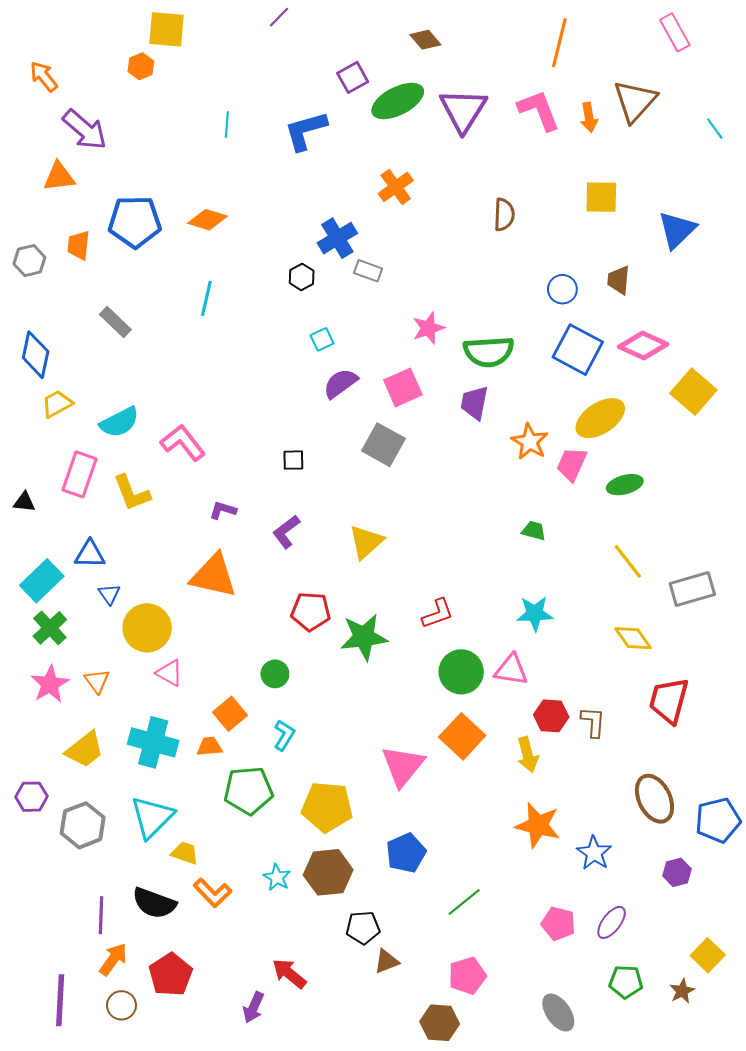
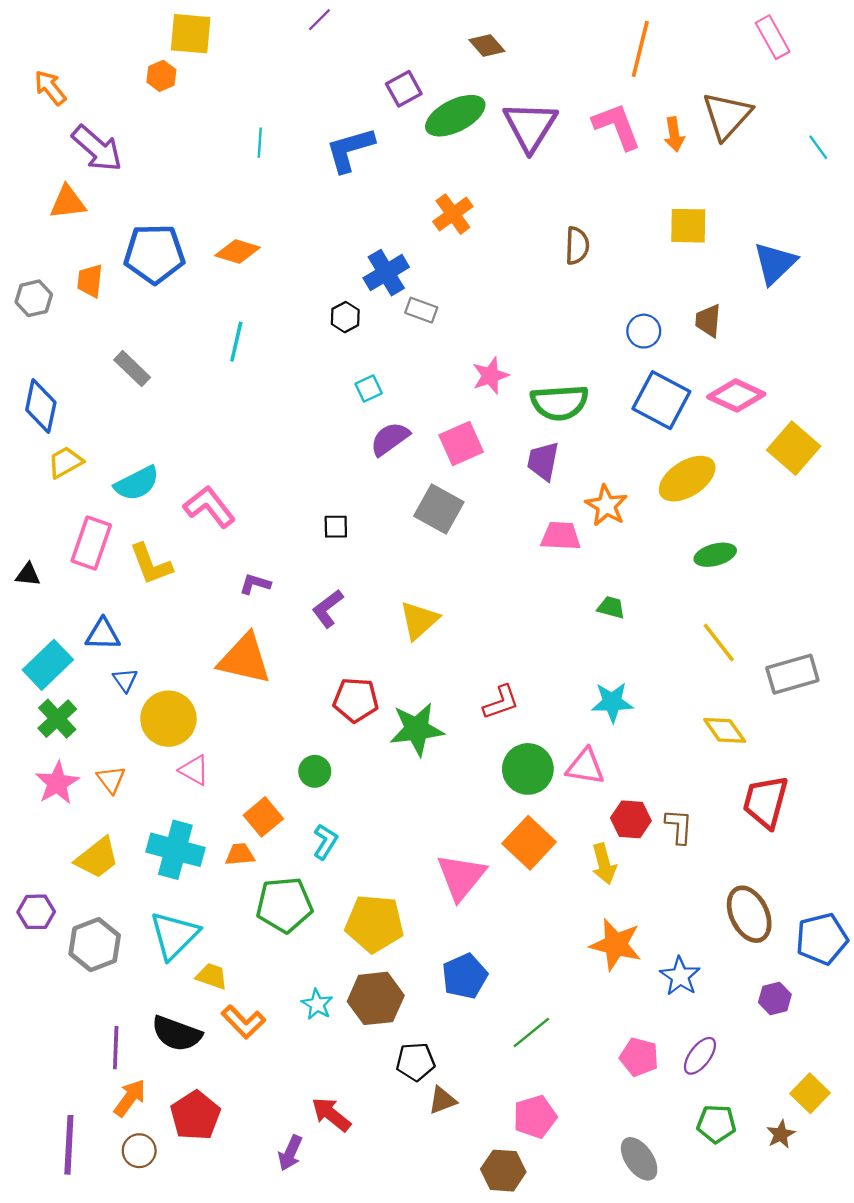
pink trapezoid: (572, 464) -> (561, 536), moved, turned 69

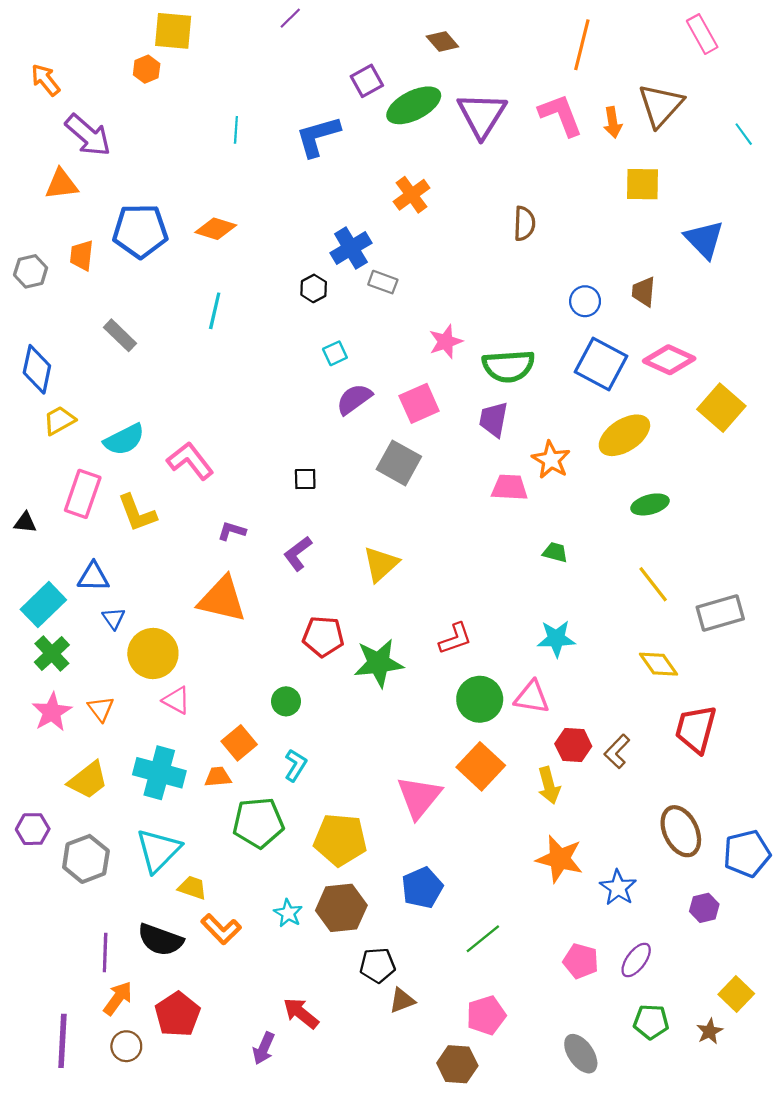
yellow square: (688, 226) -> (643, 184), moved
blue triangle: (775, 263) -> (704, 239), turned -30
brown L-shape: (679, 826) -> (617, 751), turned -140

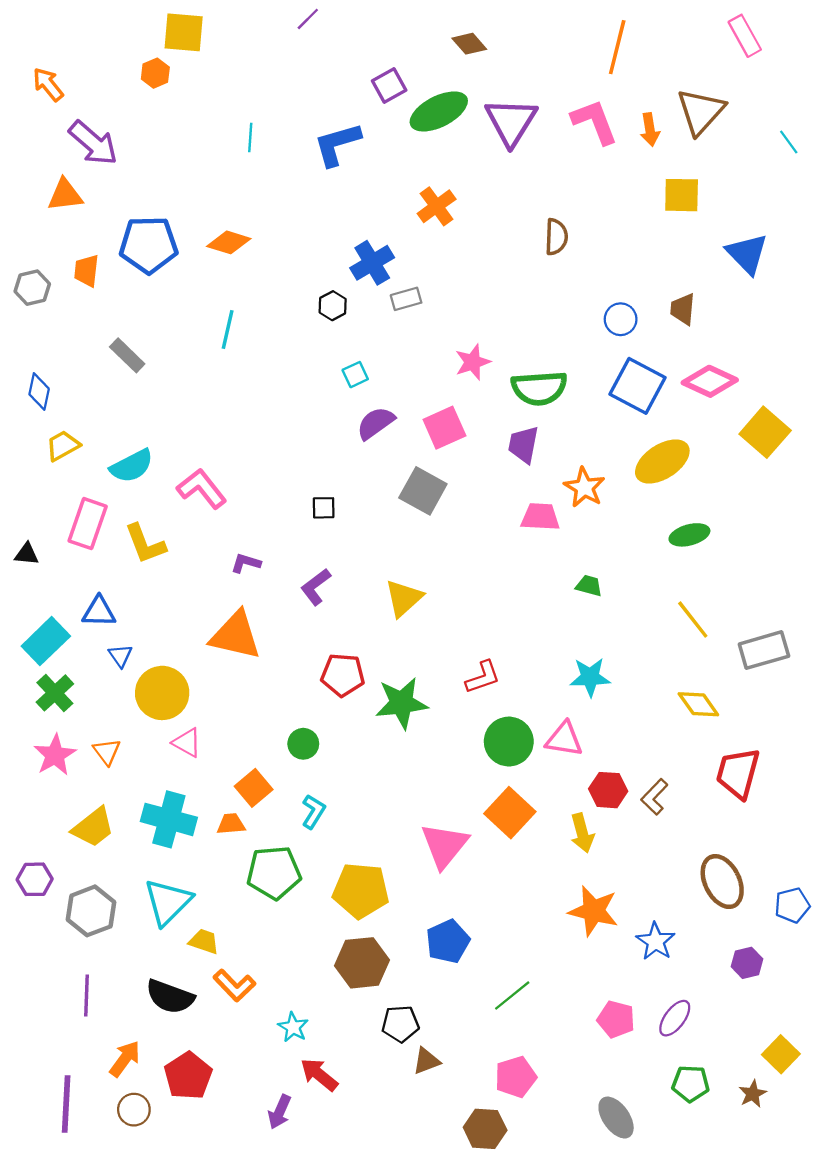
gray rectangle: (383, 282) -> (406, 299), turned -36
blue diamond: (37, 369) -> (39, 391), size x0.7
blue pentagon: (747, 854) -> (792, 905), size x0.7
cyan star: (288, 913) -> (293, 1027), moved
purple line: (105, 953) -> (86, 996), moved

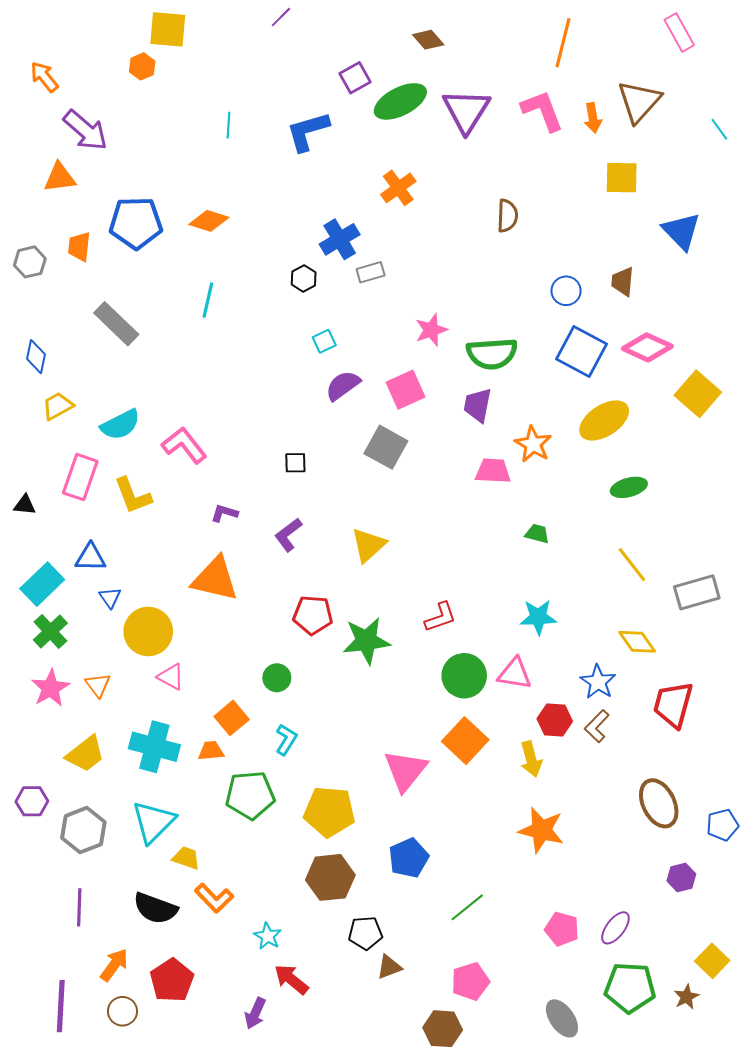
gray rectangle: (127, 355) -> (116, 324), size x1.4
blue star: (656, 941) -> (598, 682), moved
green pentagon: (691, 1084) -> (630, 988), size x1.5

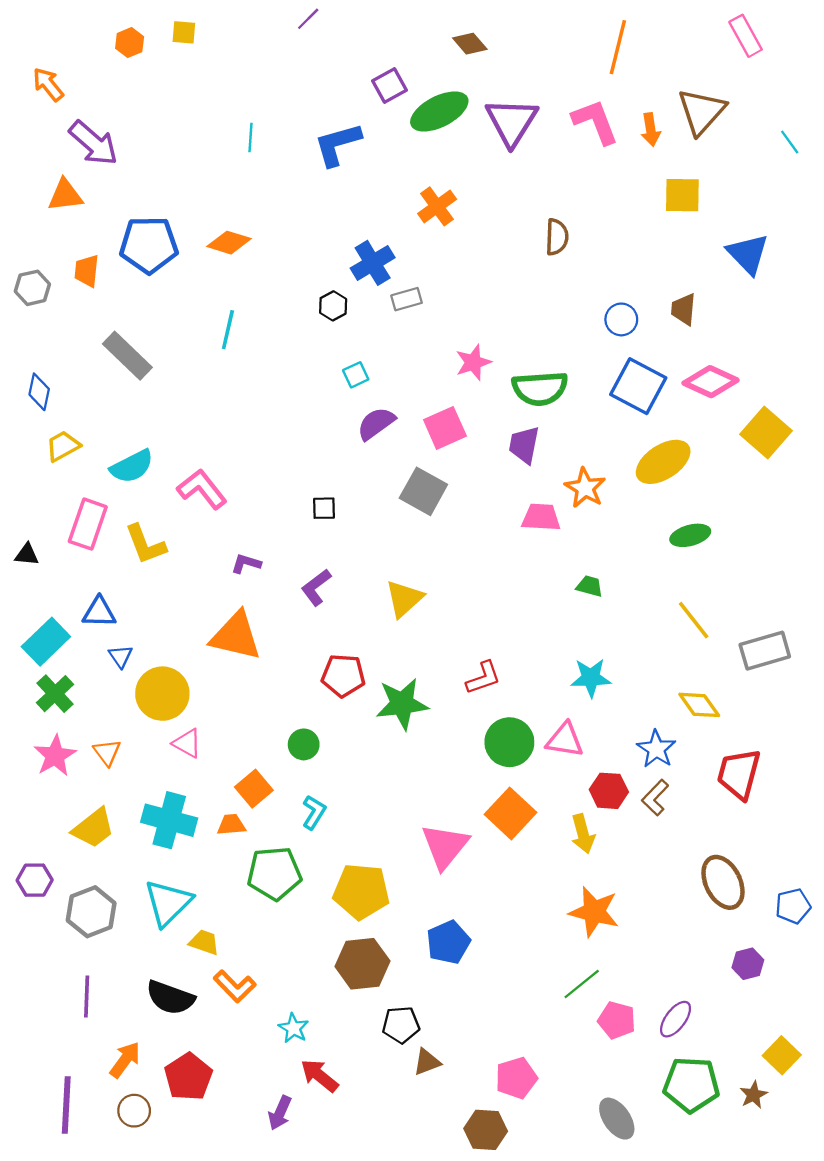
yellow square: (168, 29) -> (184, 32), size x0.6
orange hexagon: (142, 66) -> (130, 43), moved
green line: (467, 907) -> (582, 984), moved

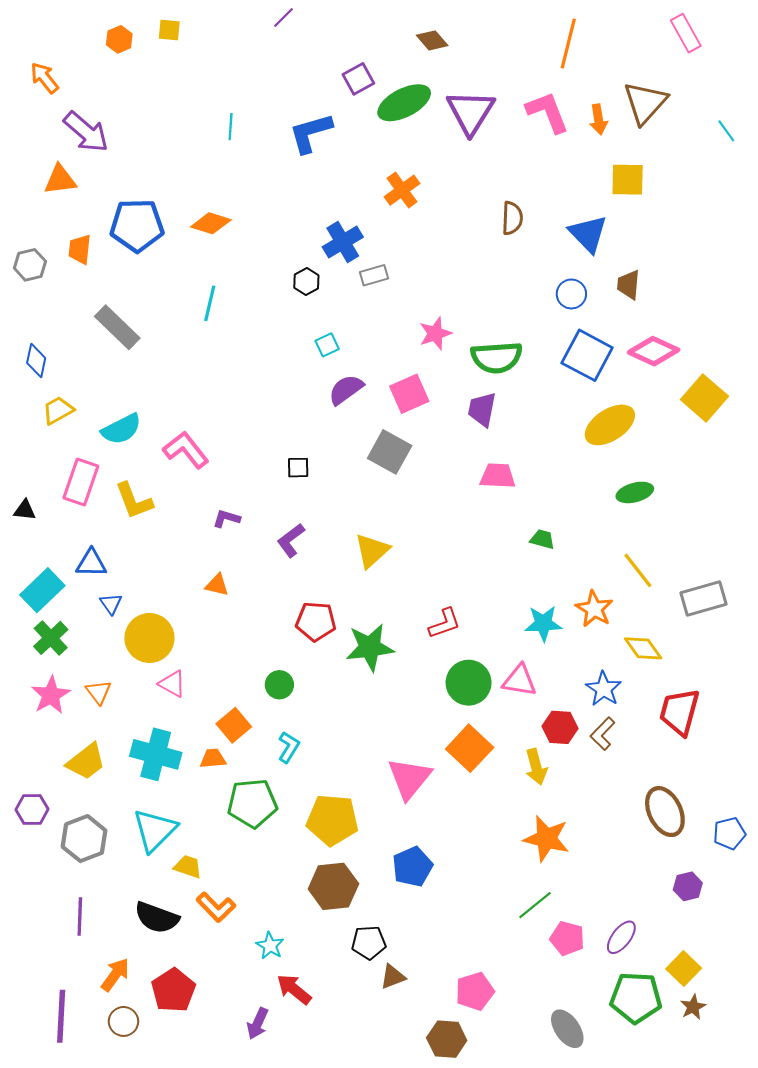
blue triangle: (748, 254) -> (588, 234), moved
orange star: (585, 488) -> (594, 609), moved
orange triangle: (236, 636) -> (217, 585), size x0.5
yellow square: (782, 1055) -> (684, 968), moved

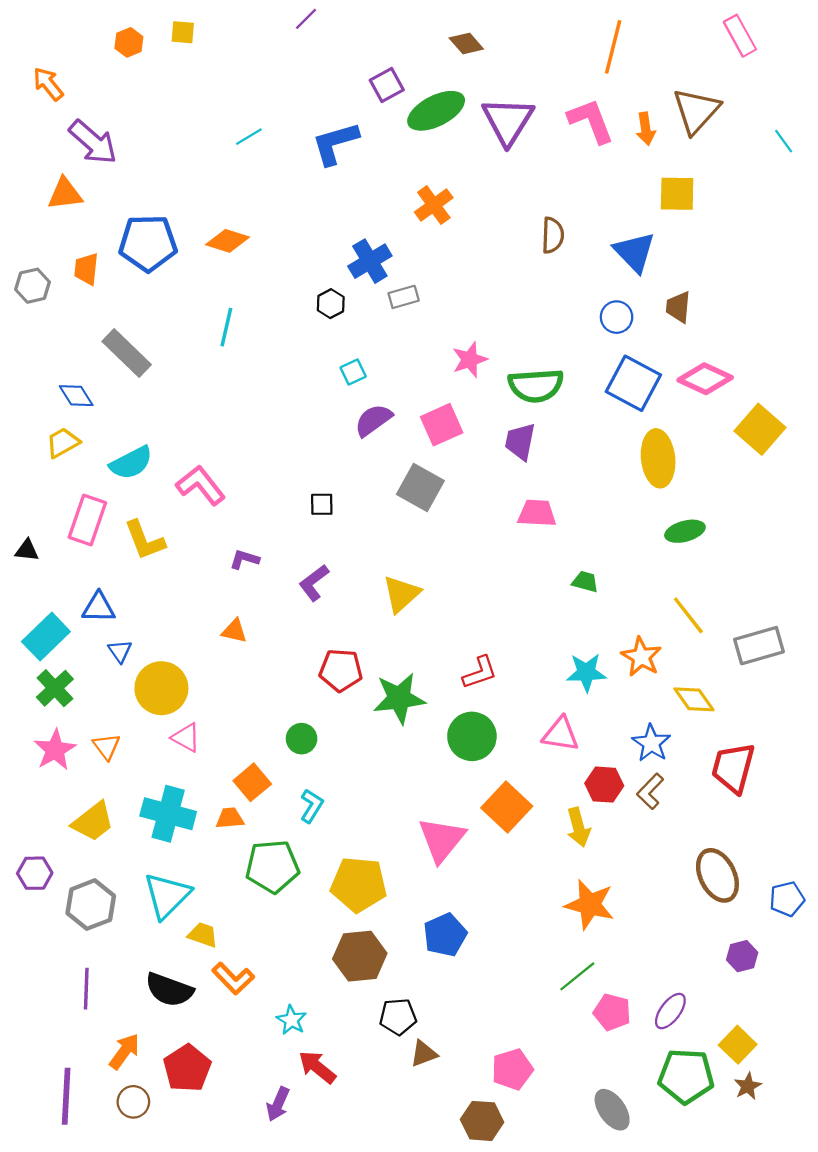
cyan line: (231, 127) -> (249, 137), turned 55
blue diamond: (36, 360) -> (76, 396), moved, turned -44
yellow ellipse: (610, 425) -> (658, 458), turned -63
green circle: (469, 683) -> (472, 736), moved

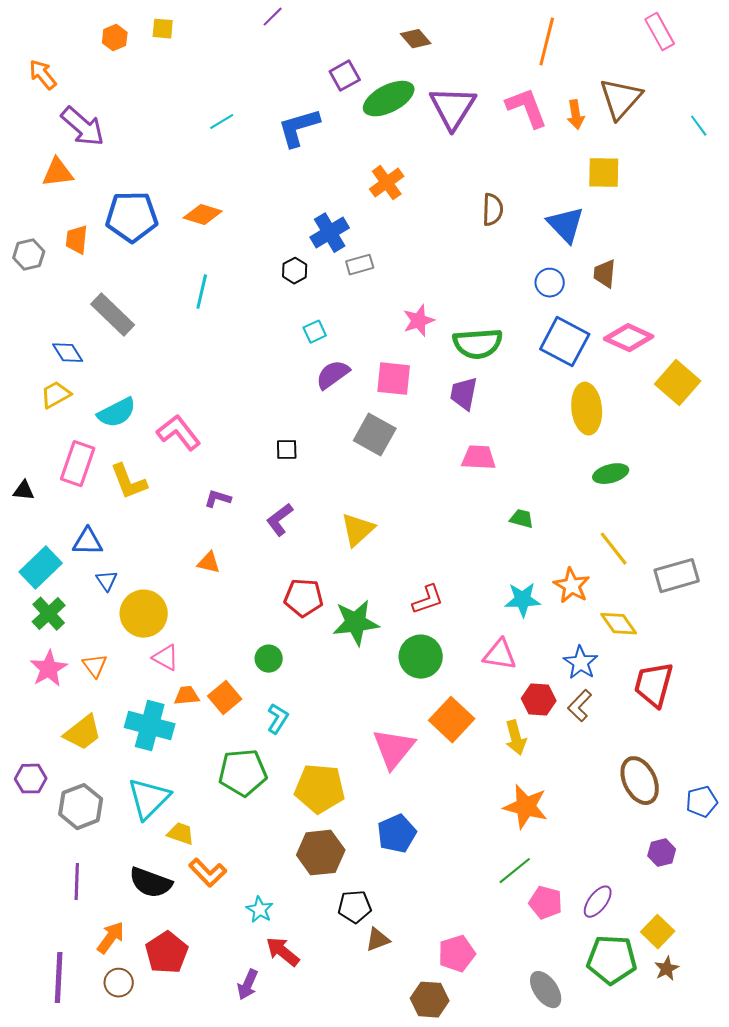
pink square: (442, 425) -> (394, 379), turned 30
orange trapezoid: (230, 818) -> (187, 696), moved

